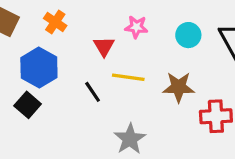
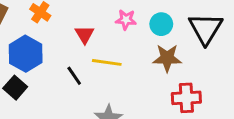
pink star: (136, 27) -> (126, 20), moved
brown star: (179, 87) -> (167, 58), moved

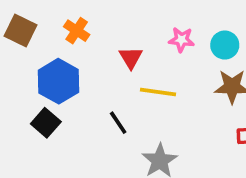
black line: (74, 76) -> (118, 123), moved

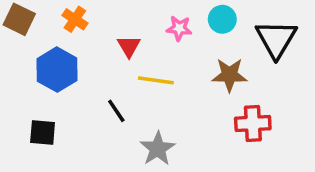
cyan circle: (225, 45) -> (222, 19), moved
black square: (46, 123) -> (43, 132), moved, turned -36

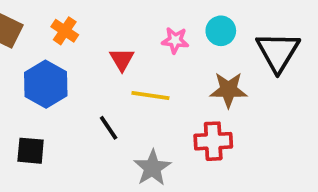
red cross: (253, 123) -> (213, 141), moved

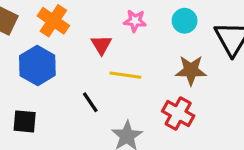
orange cross: (65, 31) -> (53, 21), size x1.4
pink star: (175, 40) -> (135, 21), moved
red cross: (213, 141) -> (178, 113), turned 32

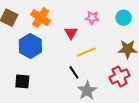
yellow line: (125, 75) -> (86, 52), turned -30
black line: (90, 102) -> (74, 72), moved
red cross: (178, 113) -> (120, 76), turned 36

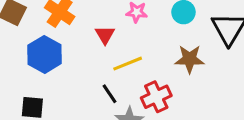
red cross: (120, 76) -> (156, 97), moved

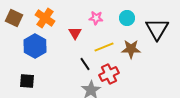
yellow line: (128, 64) -> (104, 47), moved
black line: (109, 94) -> (85, 64), moved

